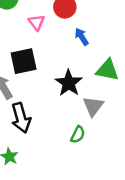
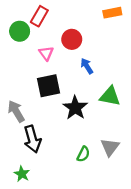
black square: (24, 61) -> (49, 86), moved
gray triangle: (93, 106) -> (110, 147), moved

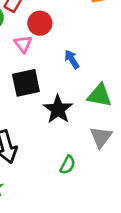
red circle: (72, 39) -> (40, 23), moved
gray triangle: (110, 147) -> (101, 137), moved

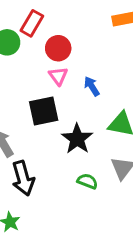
pink triangle: (23, 44) -> (58, 76), moved
green semicircle: (68, 165) -> (87, 181), moved, turned -96

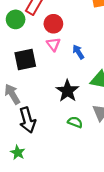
black square: (44, 111) -> (25, 59), moved

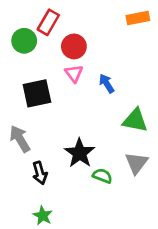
black star: (67, 91) -> (80, 153), moved
black arrow: (27, 120) -> (40, 173), size x0.7
green star: (18, 153) -> (43, 216), moved

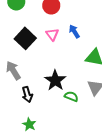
pink triangle: (74, 73) -> (52, 34), moved
black square: (37, 93) -> (25, 38), turned -35

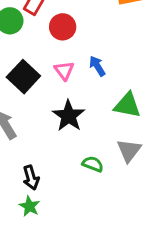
black star: (55, 80) -> (69, 116), moved
black arrow: (27, 94) -> (31, 178), moved

